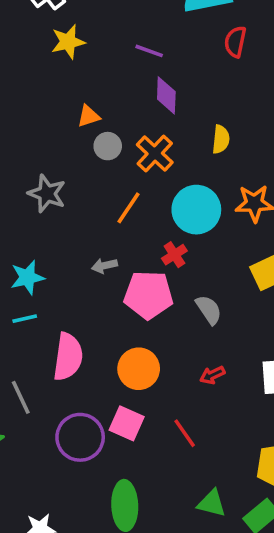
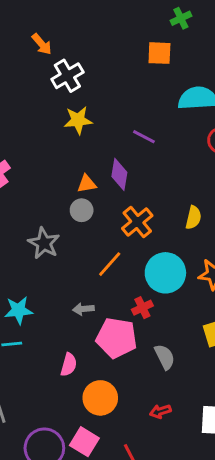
purple diamond: (166, 95) -> (119, 174), moved
gray circle: (108, 146) -> (82, 210), moved
pink semicircle: (68, 357) -> (69, 365), moved, size x0.6

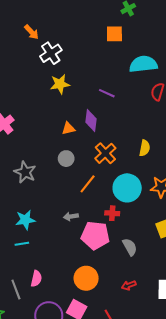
gray circle: (82, 210) -> (66, 159), moved
gray star: (44, 243) -> (25, 172), moved
red cross: (142, 308) -> (112, 213), turned 32
pink semicircle: (69, 365) -> (36, 279), moved

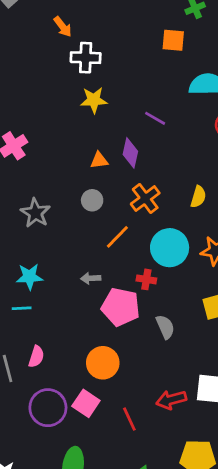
white cross: (51, 53) -> (86, 58), turned 30
red arrow: (129, 285) -> (171, 400), moved, size x1.5

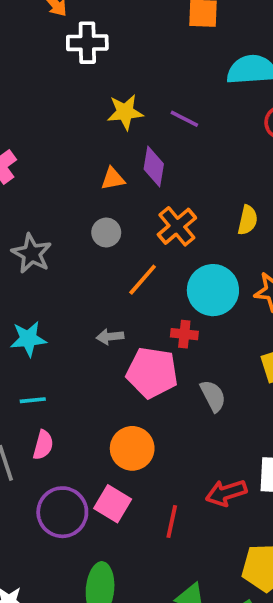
yellow star: (94, 100) -> (125, 112), moved
cyan line: (22, 308) -> (33, 400), moved
red line: (129, 419) -> (172, 522), turned 40

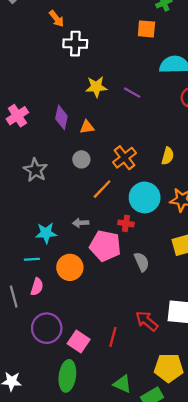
purple diamond: (154, 166) -> (61, 117), moved
cyan star: (28, 339) -> (46, 233), moved
orange circle: (132, 448) -> (70, 267), moved
red arrow: (226, 493) -> (147, 321), turned 55
pink square: (113, 504) -> (79, 342), moved

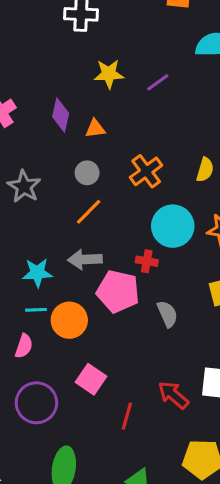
purple line: (132, 93) -> (158, 82), turned -66
orange line: (102, 189) -> (89, 212), moved
gray arrow: (81, 223) -> (85, 259), size x1.5
cyan line: (32, 259) -> (36, 310), moved
pink square: (79, 342) -> (91, 379), moved

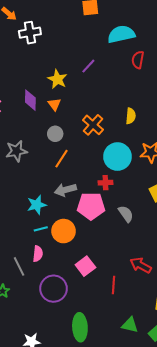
yellow star: (109, 74) -> (57, 79), moved, turned -30
orange triangle: (95, 129) -> (54, 104), turned -48
gray star: (24, 186) -> (16, 151), turned -30
pink square: (91, 379) -> (85, 266), turned 30

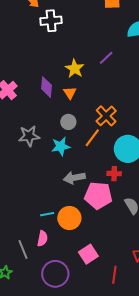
orange line: (61, 159) -> (92, 138), moved
cyan star: (37, 205) -> (61, 146), moved

